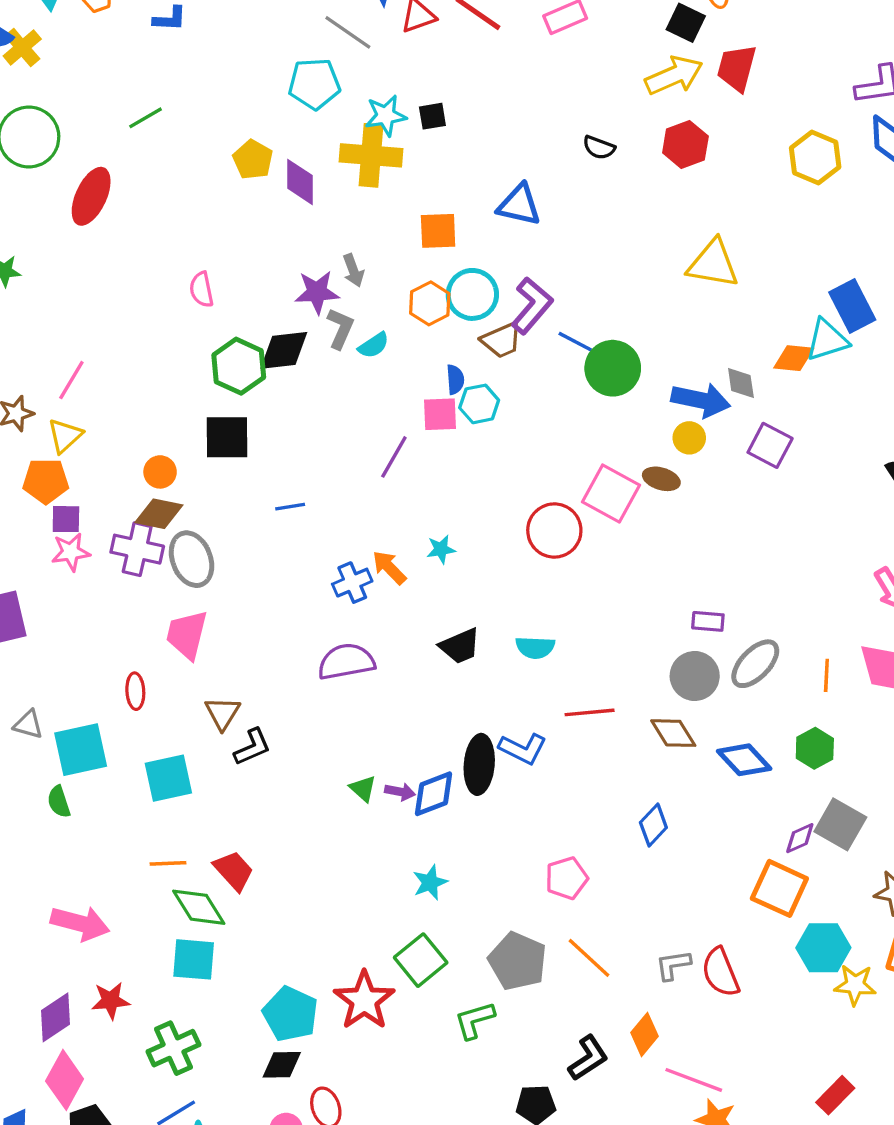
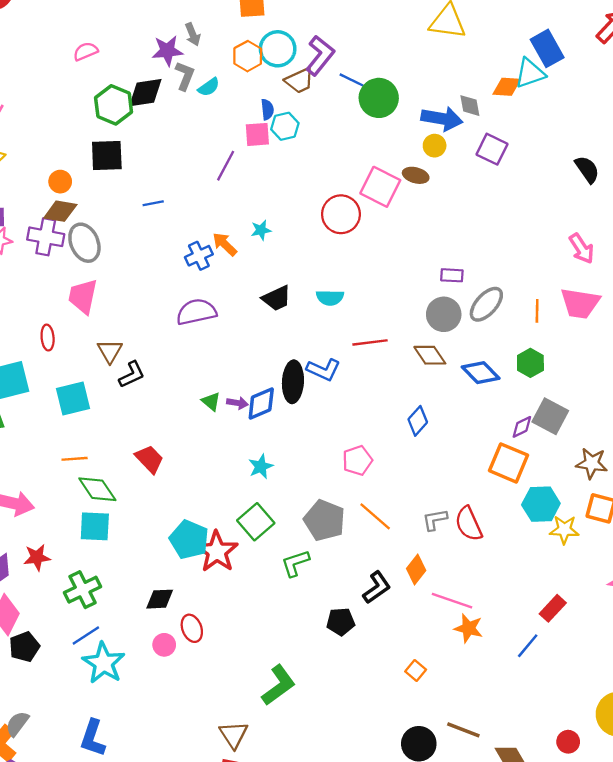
pink semicircle: (202, 290) -> (86, 51), turned 80
red trapezoid: (234, 871) -> (149, 459), moved
cyan pentagon: (290, 1014) -> (189, 540), moved

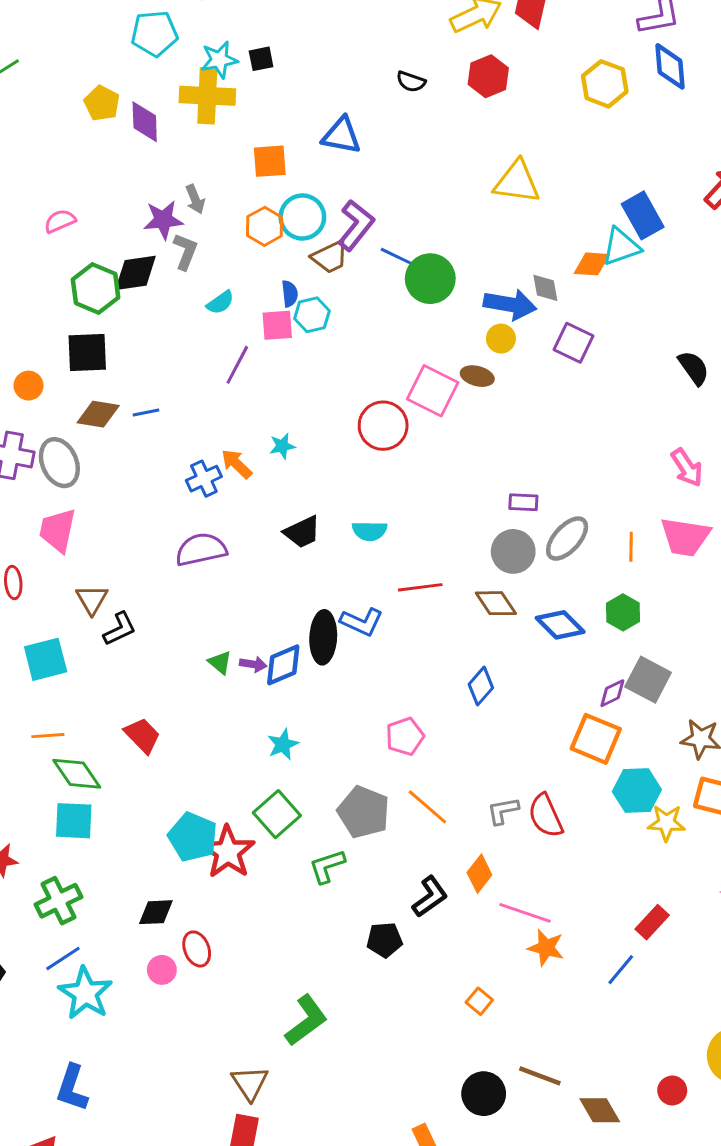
cyan semicircle: (209, 87) -> (220, 303), moved
brown diamond: (60, 211) -> (98, 414), moved

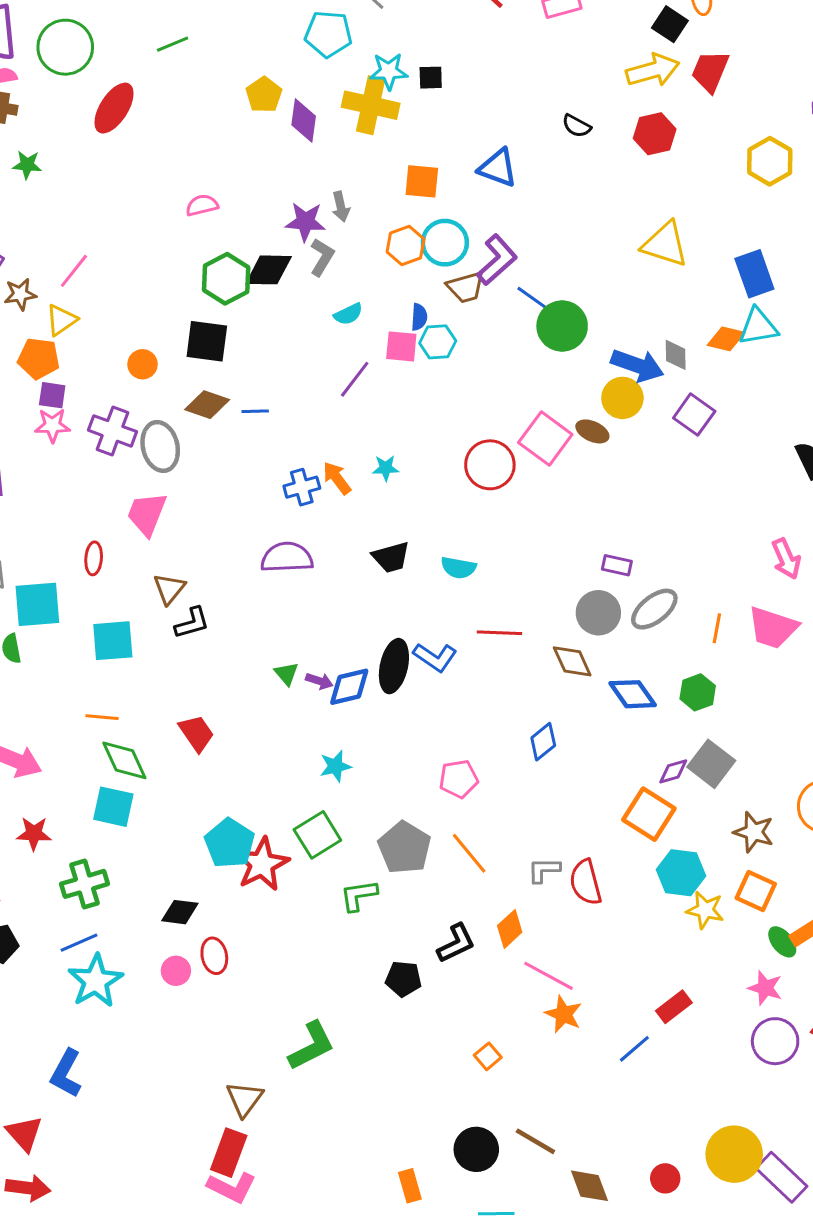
blue rectangle: (643, 215) -> (754, 274), moved
yellow circle: (501, 339) -> (622, 398), size x1.4

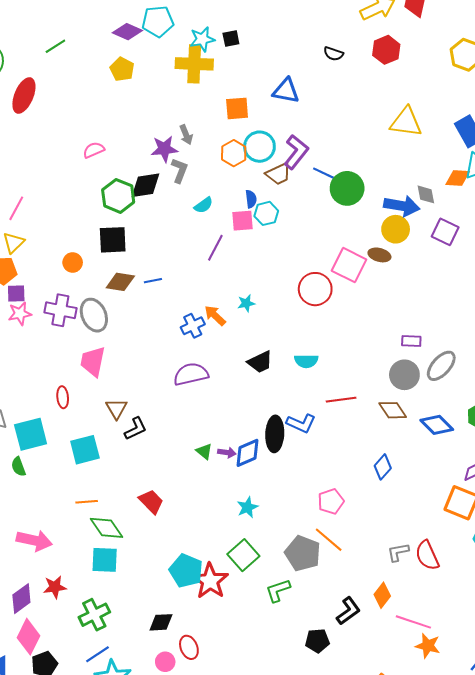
purple diamond: (304, 121) -> (127, 32), moved, turned -64
orange line: (469, 853) -> (329, 540), moved

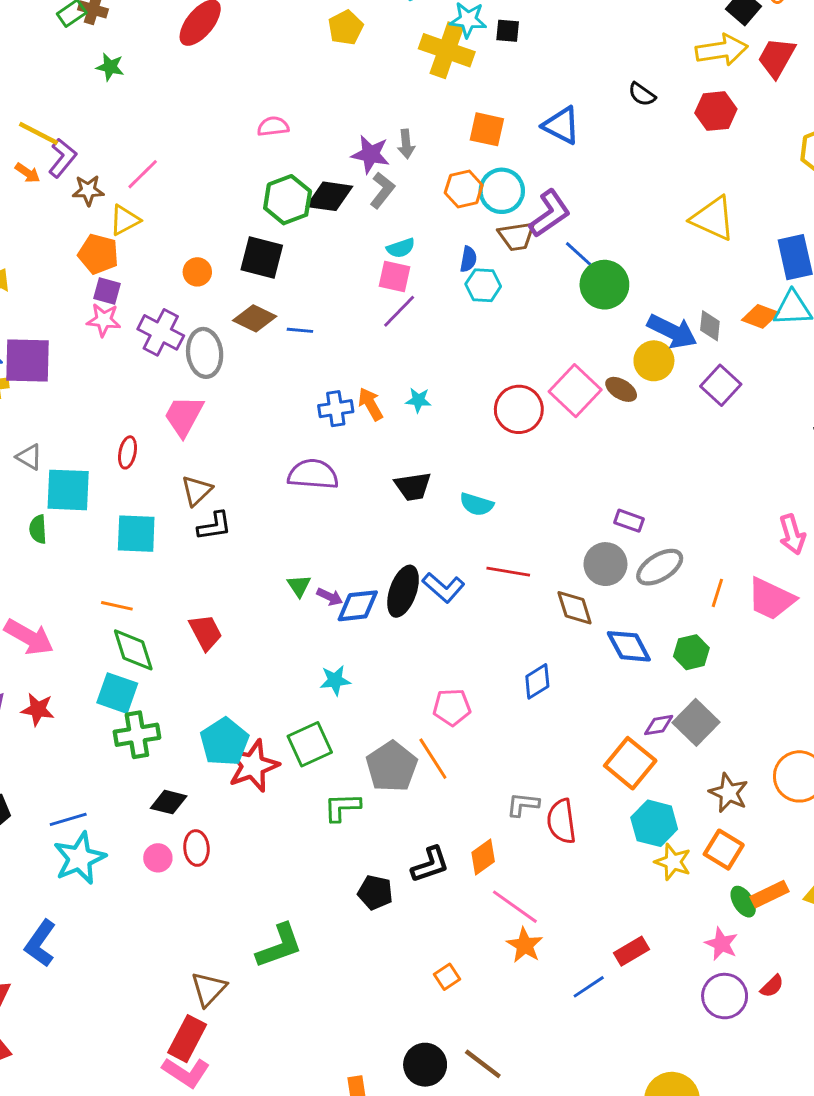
pink square: (243, 221) -> (395, 277), moved
green cross: (94, 615) -> (137, 735), moved

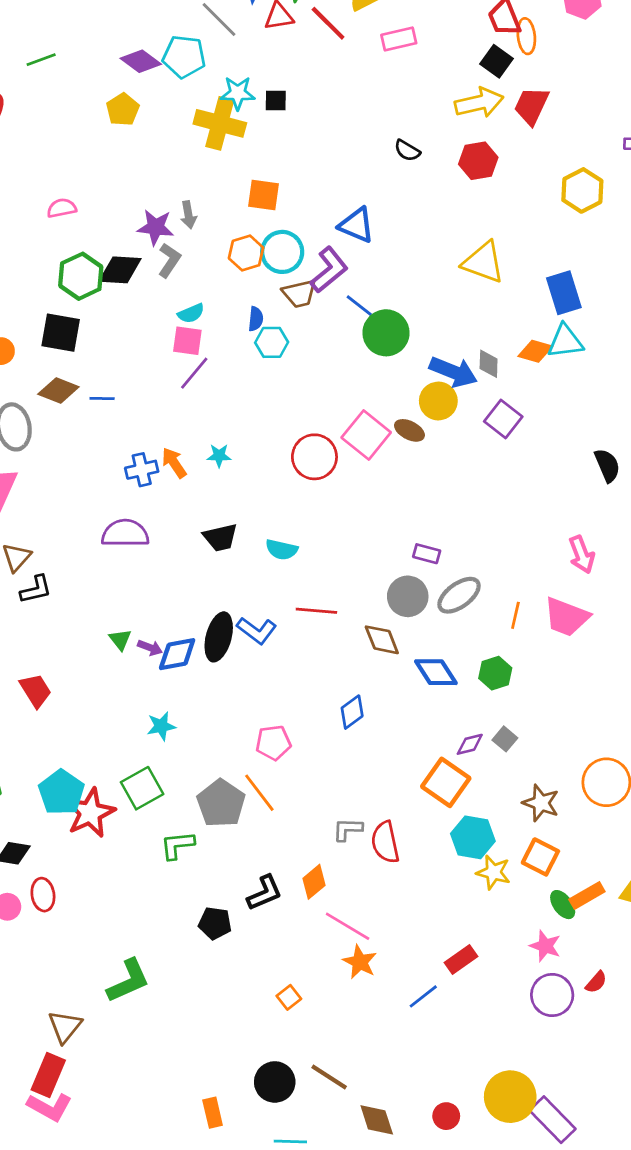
blue triangle: (561, 125) -> (356, 225), moved
gray square: (696, 722) -> (505, 739), size x0.6

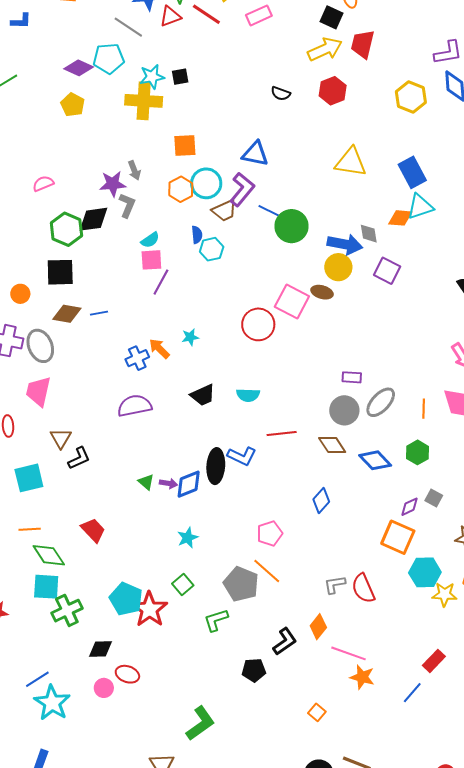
green square: (142, 788) -> (183, 584), size x0.7
red ellipse: (43, 895) -> (127, 674), turned -50

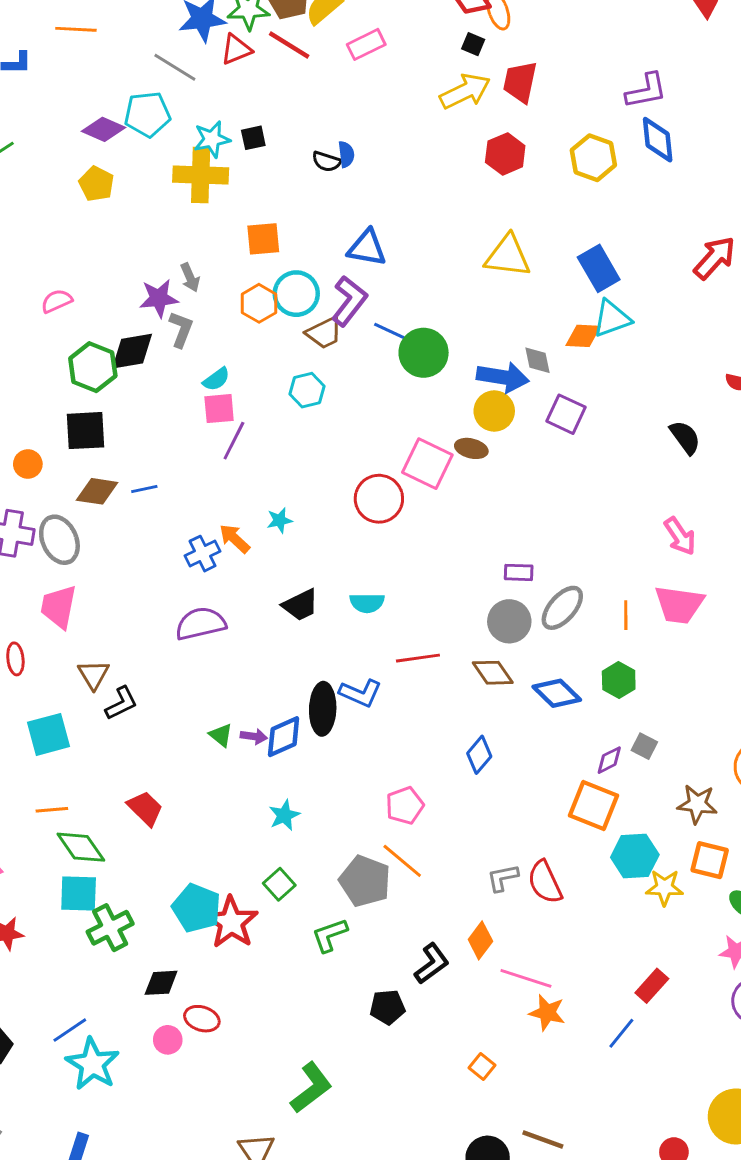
black square: (331, 17) -> (473, 44), size x0.7
red hexagon: (333, 91) -> (505, 154), moved
black semicircle: (281, 94) -> (326, 162), moved
blue semicircle: (197, 235) -> (346, 154), moved

